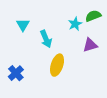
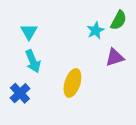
green semicircle: (93, 16) -> (119, 20), turned 140
cyan arrow: (46, 39) -> (33, 61), moved

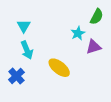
cyan star: (96, 30) -> (78, 33), moved
yellow ellipse: (72, 83) -> (59, 68), turned -70

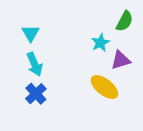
yellow ellipse: (59, 68) -> (104, 87), moved
blue cross: (16, 76) -> (36, 94), moved

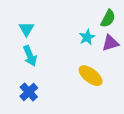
purple triangle: (121, 60) -> (110, 43), moved
blue cross: (36, 94) -> (29, 92), moved

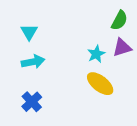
cyan star: (87, 37) -> (96, 54), moved
cyan arrow: (30, 56) -> (33, 62), turned -78

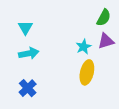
yellow ellipse: (100, 84) -> (87, 72), turned 65

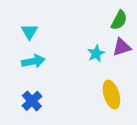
yellow ellipse: (87, 72) -> (111, 95), moved, turned -30

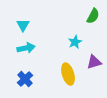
purple triangle: (122, 47) -> (94, 62), moved
yellow ellipse: (111, 95) -> (68, 74), moved

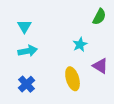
purple triangle: (94, 62) -> (100, 66), turned 49

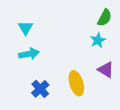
cyan star: (80, 45) -> (98, 40), moved
blue cross: (27, 84) -> (40, 89), moved

